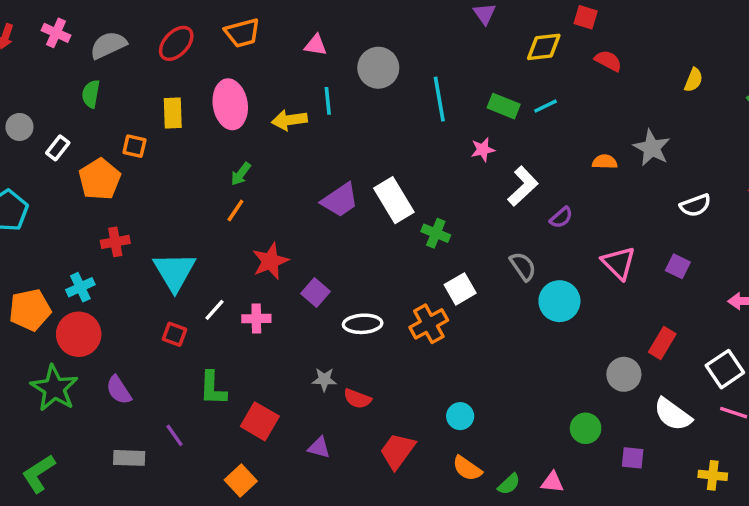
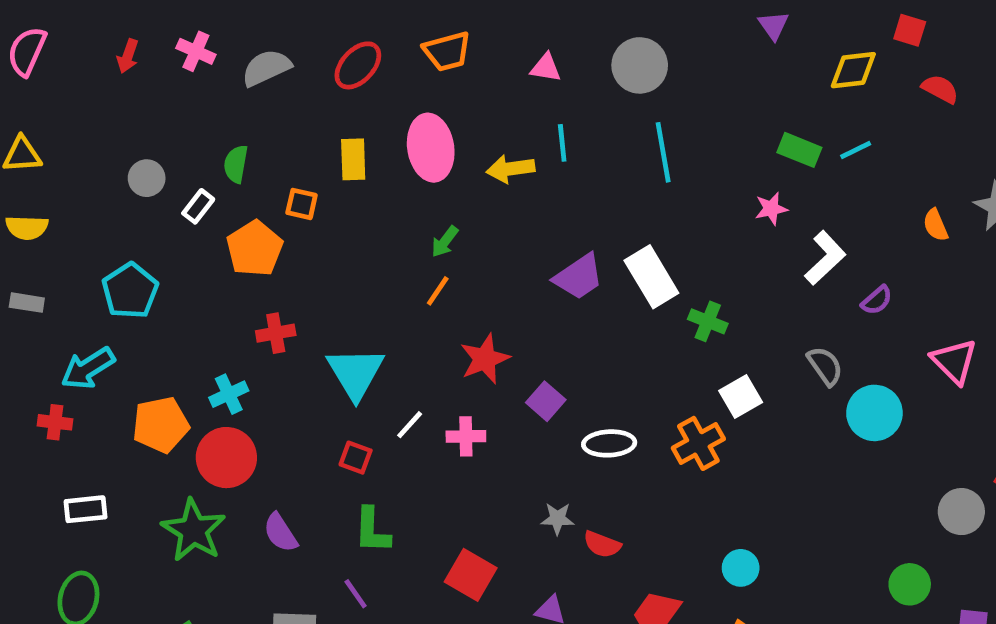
gray circle: (378, 68) -> (640, 65), moved
green semicircle: (91, 94) -> (236, 164), moved
cyan line: (439, 99) -> (663, 152), moved
orange semicircle: (605, 162) -> (936, 225), turned -115
green L-shape: (213, 388) -> (372, 530), moved

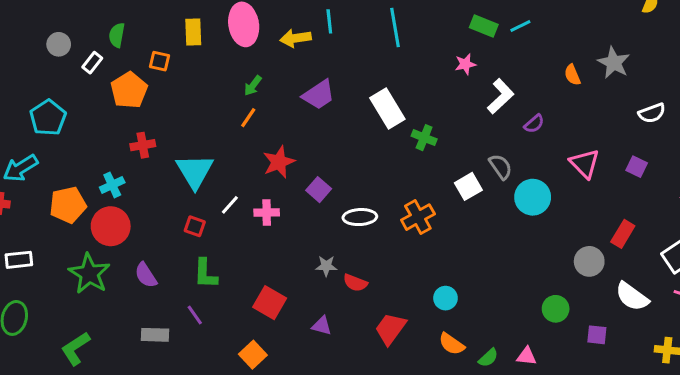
purple trapezoid: (579, 277) -> (319, 95), moved
white square: (741, 396) -> (468, 186), moved

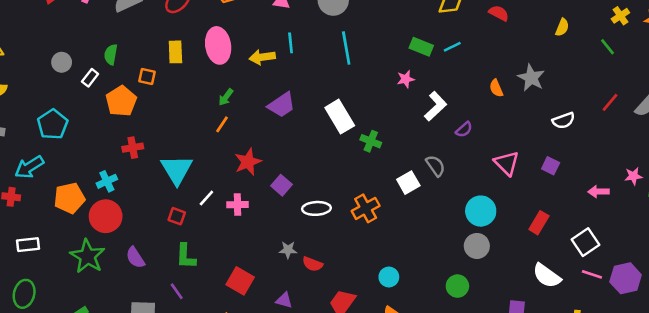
cyan circle: (533, 197) -> (481, 211), moved
gray circle: (589, 261) -> (477, 246), moved
green circle: (556, 309) -> (457, 286), moved

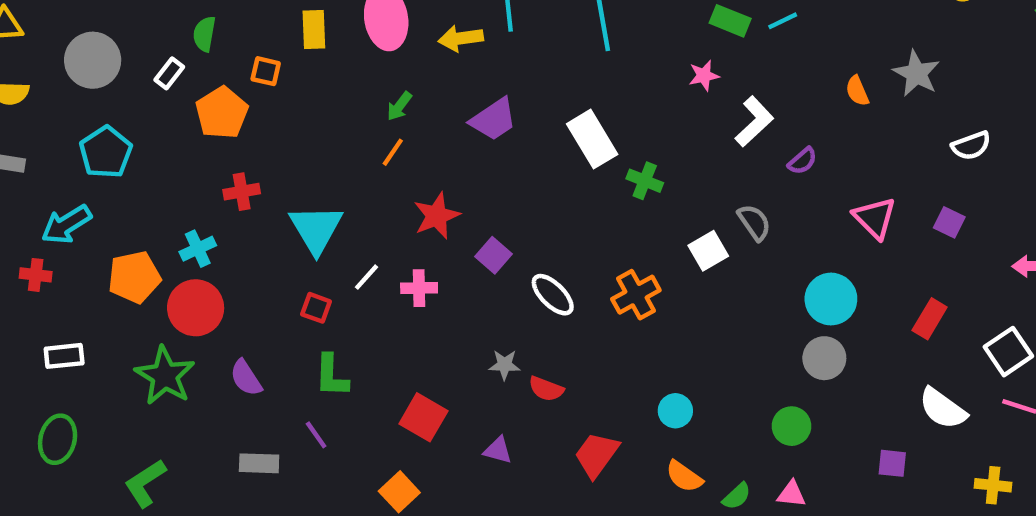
gray circle: (62, 62) -> (93, 60), moved, size x1.6
white ellipse: (316, 208) -> (553, 295), turned 48

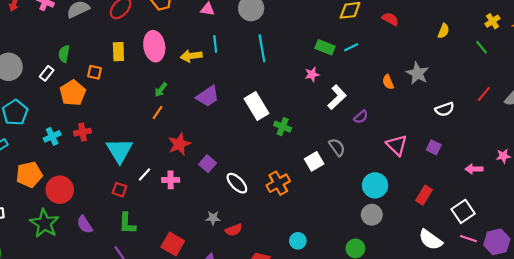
cyan cross: (198, 249) -> (52, 136), moved
red semicircle: (546, 389) -> (234, 230), turned -42

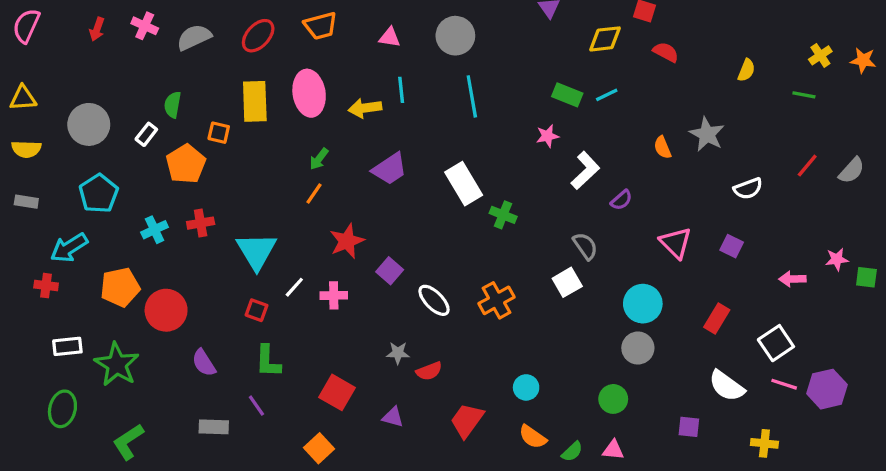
green line: (482, 47) -> (804, 95), turned -40
yellow rectangle: (118, 52) -> (255, 101), size x1.4
white square: (314, 161) -> (567, 282), moved
green star: (44, 223) -> (117, 364), moved

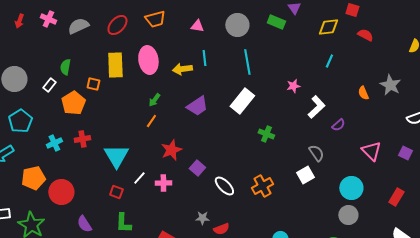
green rectangle: (567, 95) -> (276, 22), moved
cyan line: (607, 95) -> (329, 61), turned -40
white rectangle: (464, 184) -> (242, 101), moved, turned 70

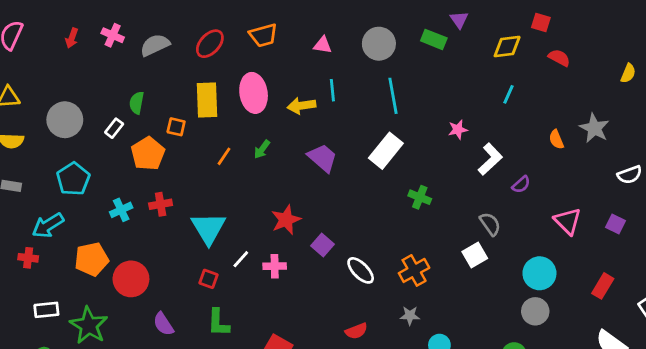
purple trapezoid: (197, 106) -> (323, 158), turned -105
orange line: (151, 121) -> (224, 156), moved
gray star: (202, 218) -> (410, 316), moved

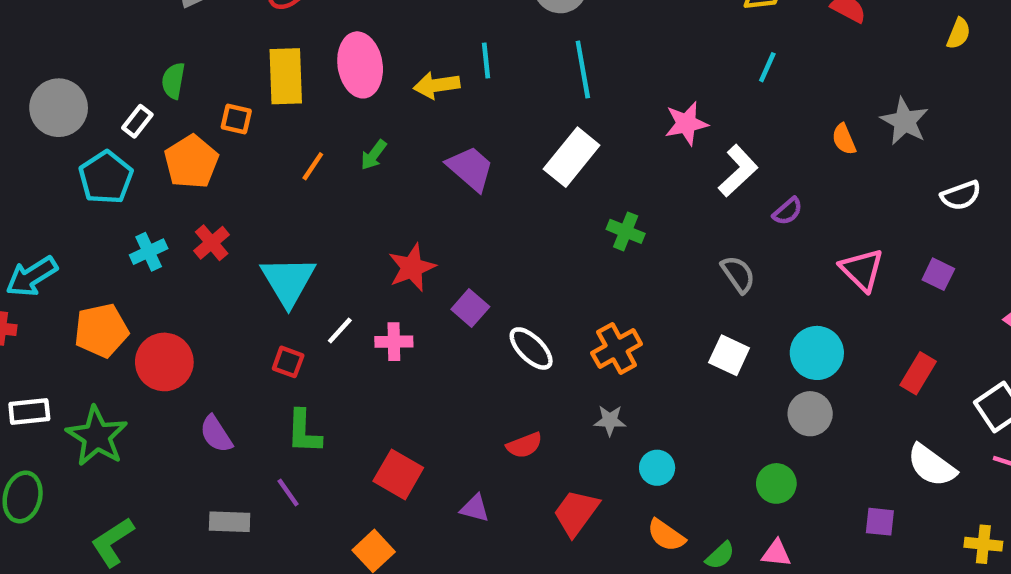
pink star: (458, 130) -> (686, 123), size x1.4
cyan pentagon: (73, 179) -> (106, 177), moved
red cross: (161, 204) -> (212, 243), turned -30
white square: (475, 255) -> (729, 355), moved, turned -35

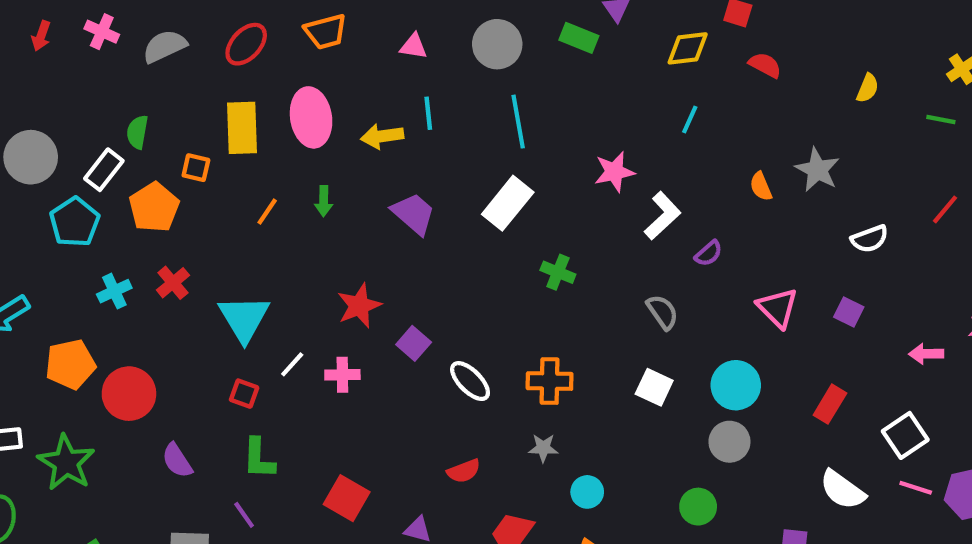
white rectangle: (137, 121) -> (104, 170), size x1.4
green arrow: (374, 155) -> (324, 201), turned -36
orange cross: (617, 348) -> (550, 381), turned 30

